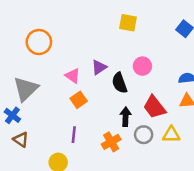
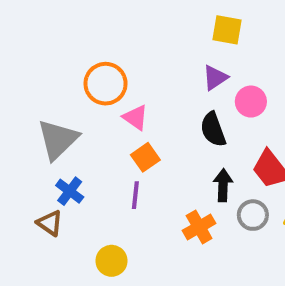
orange circle: (39, 42) -> (106, 84), moved
purple triangle: (99, 67) -> (215, 78), moved
blue cross: (12, 115) -> (70, 191), moved
purple line: (74, 135) -> (135, 195), moved

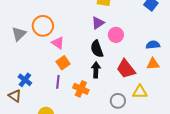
gray triangle: (58, 139) -> (19, 34), moved, size x0.7
black arrow: (223, 185) -> (96, 70), moved
gray circle: (253, 215) -> (118, 101), moved
orange cross: (199, 227) -> (81, 89), moved, turned -35

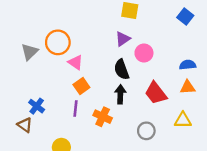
yellow triangle: (140, 92) -> (183, 120), moved

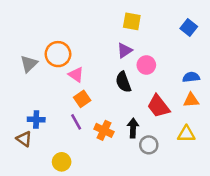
black arrow: (120, 94) -> (133, 128), moved
blue cross: (37, 106) -> (36, 119), turned -35
purple line: (76, 108) -> (76, 122), turned -35

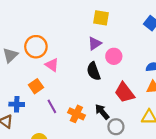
orange square: (82, 99) -> (36, 86), moved
black arrow: (133, 128) -> (102, 112), turned -42

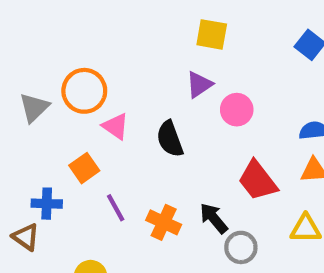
black semicircle: (94, 71) -> (170, 139), moved

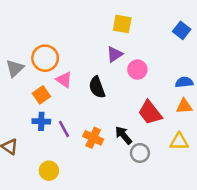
orange square: (84, 168) -> (41, 95), moved
blue cross: (47, 204) -> (41, 121), moved

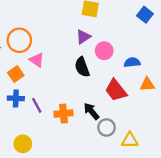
blue semicircle: (184, 82) -> (132, 62), moved
black semicircle: (97, 87) -> (82, 67), moved
orange cross: (93, 138) -> (63, 114), turned -30
yellow triangle: (179, 142) -> (130, 140), moved

